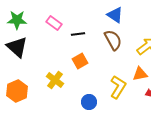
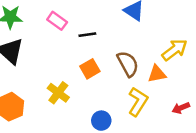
brown semicircle: (113, 40) -> (128, 64), moved
orange triangle: (140, 74) -> (157, 74), moved

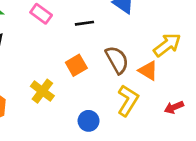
black line: (87, 35) -> (84, 23), moved
orange triangle: (157, 74) -> (148, 71), turned 42

